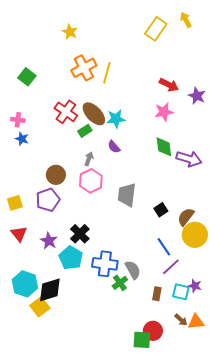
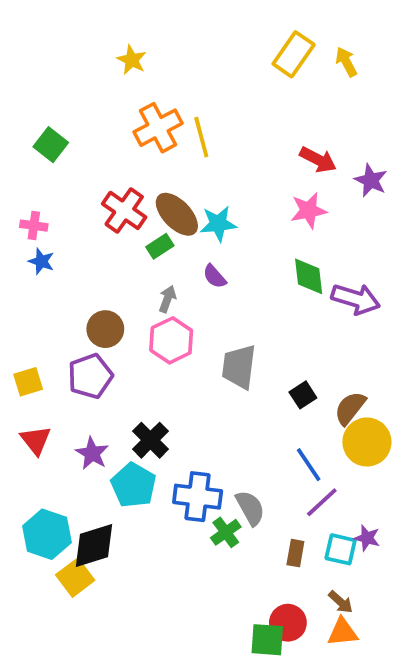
yellow arrow: (186, 20) -> (346, 62), moved
yellow line: (107, 73) -> (201, 137), turned -30
orange triangle: (196, 322) -> (342, 632), moved

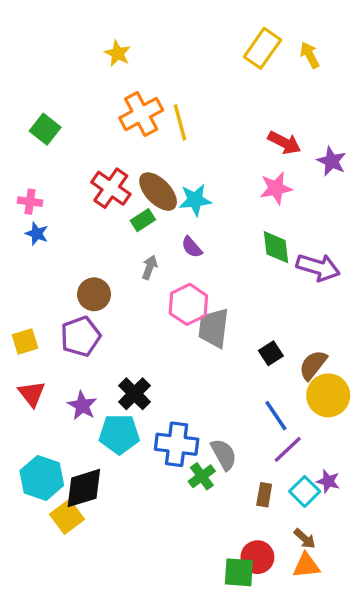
pink hexagon: (171, 340) -> (188, 304), moved
cyan pentagon: (134, 485) -> (119, 434), turned -30
cyan square: (341, 549) -> (305, 491), turned 32

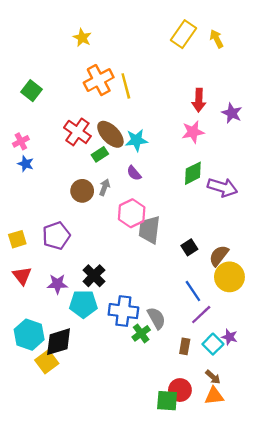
red arrow: (284, 143) -> (199, 100), turned 65
pink cross: (30, 202) -> (21, 141), turned -35
green diamond: (276, 247) -> (193, 173), turned 70
brown circle: (94, 294) -> (82, 191), moved
purple star: (82, 405) -> (57, 284), turned -30

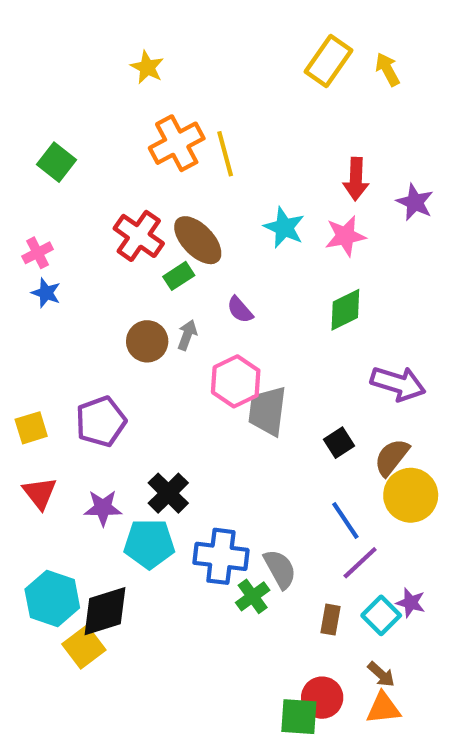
cyan star: (136, 140) -> (284, 228), moved, turned 30
purple arrow: (222, 187) -> (398, 383), moved

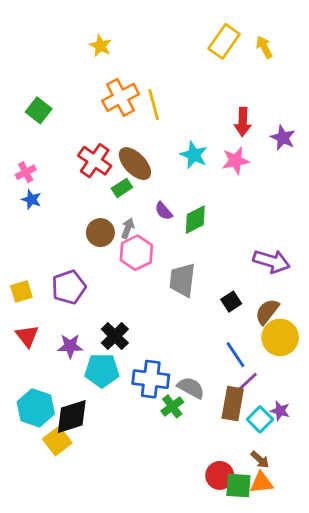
green diamond: (345, 310) -> (195, 220), moved
pink hexagon: (236, 381) -> (136, 253), moved
gray semicircle: (280, 569) -> (191, 388), turned -32
brown rectangle: (331, 620) -> (233, 404), moved, size x1.6
green square: (299, 717) -> (238, 485), moved

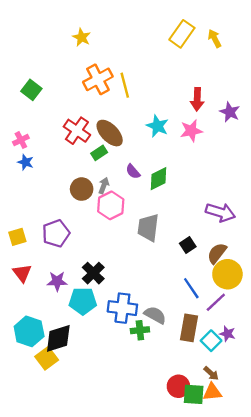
purple line: (246, 383) -> (216, 302), moved
green cross: (172, 406) -> (140, 330), turned 30

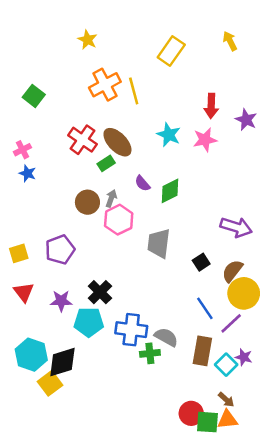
yellow rectangle: (182, 34) -> (171, 51), moved

